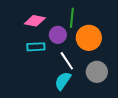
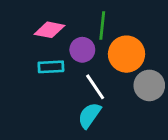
gray circle: (97, 72) -> (149, 85), moved

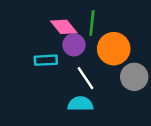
pink diamond: (50, 30) -> (64, 27), moved, turned 40
cyan semicircle: (89, 115) -> (80, 104), turned 55

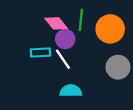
orange circle: (114, 49) -> (110, 29), moved
white line: (86, 78) -> (63, 59), moved

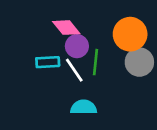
green line: (81, 20) -> (96, 62), moved
gray circle: (118, 67) -> (139, 62), moved

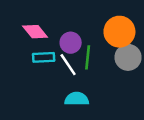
pink diamond: (66, 28) -> (35, 32), moved

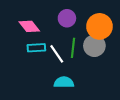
purple circle: (71, 43) -> (67, 18), moved
gray circle: (128, 57) -> (94, 46), moved

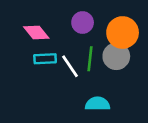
cyan semicircle: (64, 82) -> (98, 104), moved

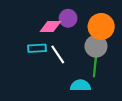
pink diamond: (36, 33) -> (50, 27), moved, turned -50
green line: (90, 59) -> (95, 67), moved

